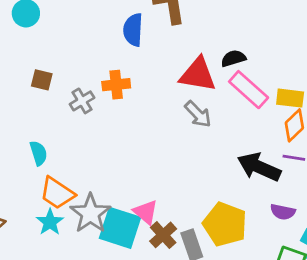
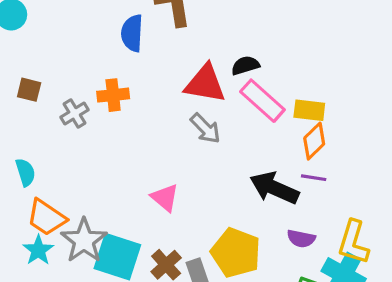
pink triangle: (146, 212) -> (165, 198), moved

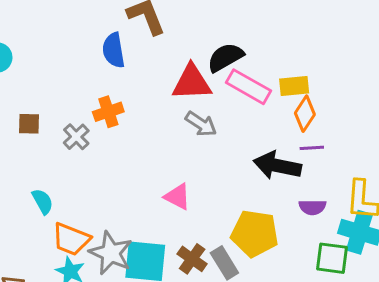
black semicircle: (245, 65) -> (225, 57), size x1.4

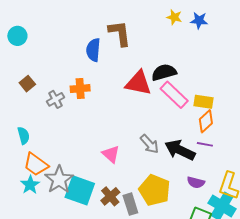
brown square: (29, 124) -> (27, 84), turned 35
gray arrow: (201, 124) -> (149, 144), moved

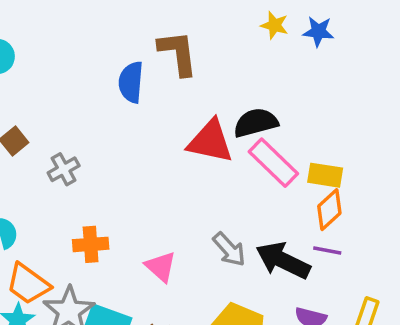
orange cross: (80, 89) -> (91, 244), moved

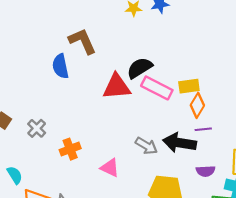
orange cross: (91, 244) -> (70, 149), moved

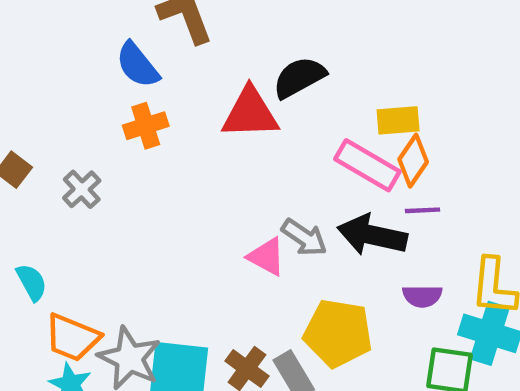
blue semicircle: (60, 66) -> (137, 65), turned -30
pink rectangle: (157, 88) -> (367, 165), moved
orange cross: (70, 149) -> (146, 126), moved
pink triangle: (110, 168) -> (267, 257), moved

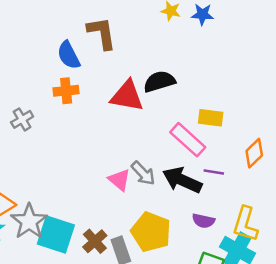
orange diamond: (413, 161) -> (254, 153), moved

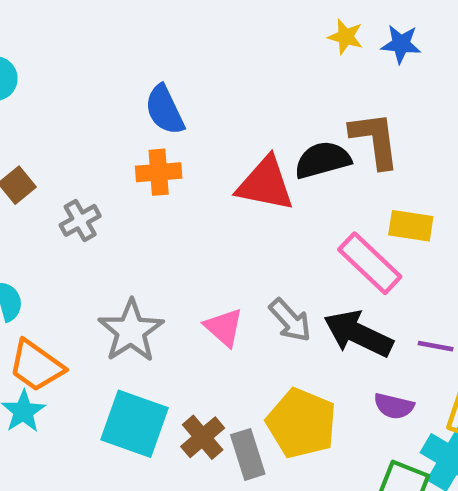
brown L-shape: (102, 33) -> (375, 140), moved
purple line: (214, 172) -> (436, 346), moved
pink triangle: (119, 180) -> (224, 327), moved
gray star: (29, 221) -> (131, 331), moved

